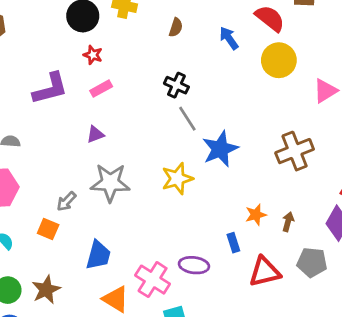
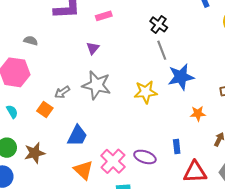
purple triangle: (95, 134) -> (93, 48), turned -40
orange star: (256, 215) -> (198, 113), moved

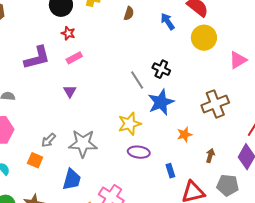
black cross: (159, 24) -> (161, 69), moved
gray star: (97, 85) -> (83, 143), moved
purple ellipse: (145, 157) -> (139, 152), moved

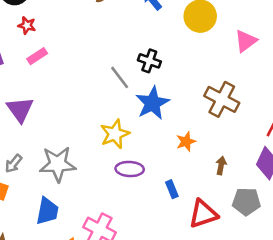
purple triangle: (70, 91) -> (20, 109), moved, size x1.6
brown cross: (215, 104) -> (222, 99), turned -36

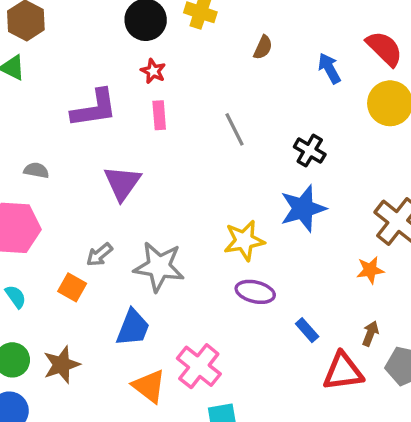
pink rectangle: (37, 56) -> (159, 115), turned -72
gray line: (120, 77) -> (235, 129), moved
orange star: (186, 142) -> (370, 270), moved
brown arrow: (221, 166) -> (370, 333), moved
blue rectangle: (172, 189) -> (307, 330), turned -30

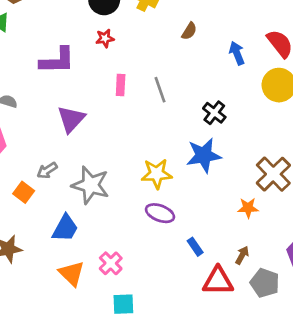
red star: (153, 71) -> (105, 38), turned 30
pink rectangle: (159, 115) -> (121, 85), moved
pink cross: (199, 366) -> (111, 263), size x0.7

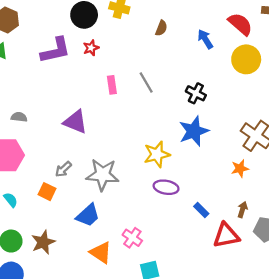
purple L-shape: (57, 61) -> (56, 50), moved
purple triangle: (71, 119) -> (75, 122), turned -40
blue trapezoid: (65, 228) -> (88, 215), turned 30

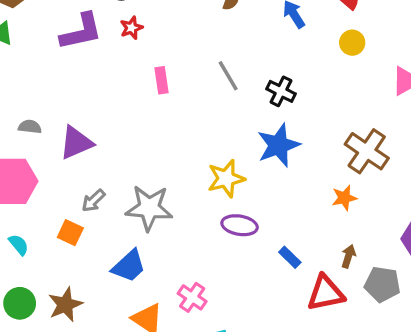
yellow circle: (246, 59) -> (352, 43), size x0.6
gray line: (146, 83) -> (228, 76), moved
purple triangle: (75, 122) -> (76, 143), moved, turned -45

